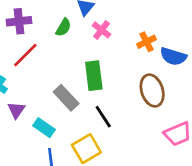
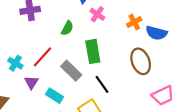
green semicircle: (63, 27) -> (67, 28), moved
red line: (25, 55) -> (43, 57), moved

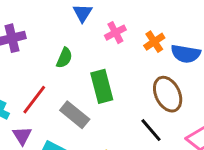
pink cross: (97, 14) -> (115, 33), moved, turned 32
black line: (102, 84) -> (151, 130), moved

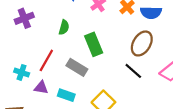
brown ellipse: (168, 94) -> (142, 43), turned 65
purple triangle: (22, 136) -> (41, 87), turned -40

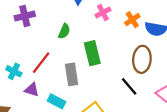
brown ellipse: (142, 43) -> (142, 59), turned -35
gray rectangle: (77, 67) -> (72, 74), turned 42

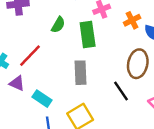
green rectangle: (92, 53) -> (88, 34), moved
gray rectangle: (72, 74) -> (81, 73), moved

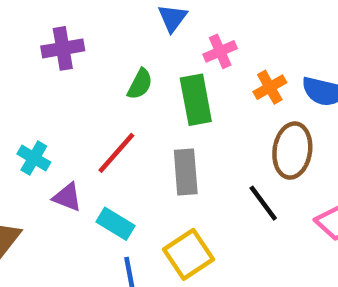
orange cross: (132, 20) -> (270, 87), moved
red line: (30, 56) -> (116, 153), moved

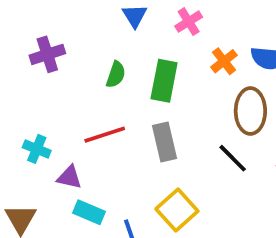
pink cross: (220, 51) -> (189, 22), moved
green rectangle: (196, 100) -> (164, 81), turned 30
red line: (116, 153) -> (105, 135), turned 39
cyan rectangle: (116, 224) -> (89, 212), moved

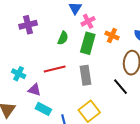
pink cross: (189, 22) -> (88, 21), moved
orange cross: (224, 61) -> (112, 35), moved, turned -32

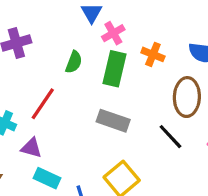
red line: (55, 69) -> (43, 104), moved, turned -40
gray rectangle: (86, 75) -> (113, 121), turned -60

